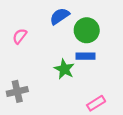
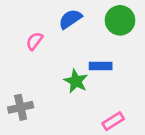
green circle: (87, 30) -> (120, 20), moved
pink semicircle: (20, 36) -> (34, 41), moved

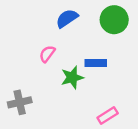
pink semicircle: (34, 41) -> (47, 54), moved
green star: (76, 81) -> (72, 77), turned 30

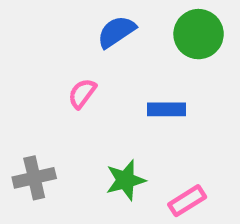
green star: (72, 77) -> (125, 180), moved

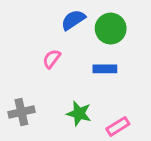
green circle: (199, 34) -> (111, 29), moved
green star: (125, 180) -> (79, 113), turned 30

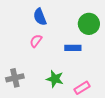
blue semicircle: (73, 20) -> (40, 17), moved, turned -78
green circle: (111, 29) -> (89, 24), moved

